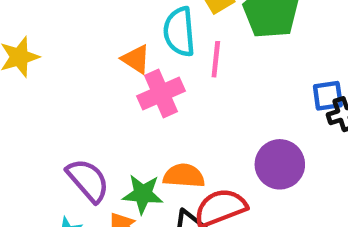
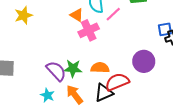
pink line: (216, 59) -> (113, 14), turned 42
green star: (143, 194) -> (73, 68), moved

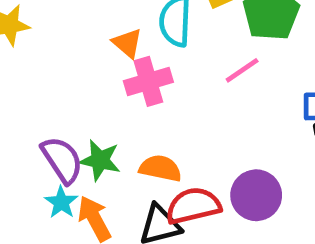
pink line: (113, 14) -> (242, 70), moved
purple circle: (144, 61) -> (256, 195), moved
cyan star: (47, 95) -> (61, 202), moved

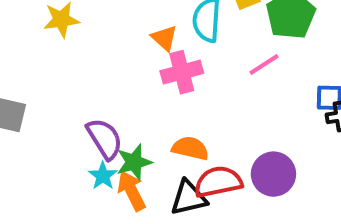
green star: (100, 160) -> (134, 162), moved, turned -30

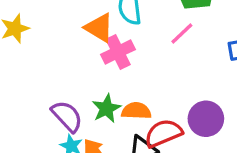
orange triangle: (164, 38) -> (99, 28), size x1.4
green star: (134, 162) -> (106, 108), moved

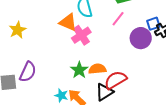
purple semicircle: (67, 116) -> (28, 72), moved, turned 75
purple circle: (206, 119) -> (141, 38), moved

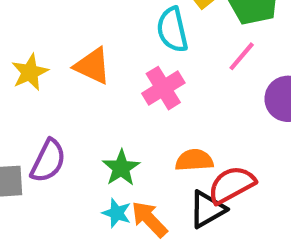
orange triangle: (68, 22) -> (93, 66), moved
green star: (79, 70) -> (121, 168), moved

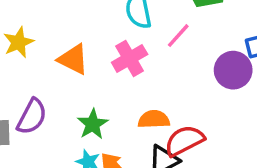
pink line: (242, 56) -> (178, 36), moved
orange triangle: (93, 66) -> (73, 59), moved

